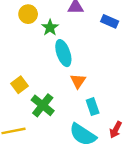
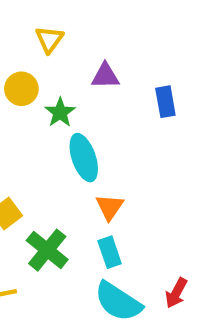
blue rectangle: (110, 21) -> (165, 102), turned 56
cyan rectangle: (93, 107) -> (110, 252), moved

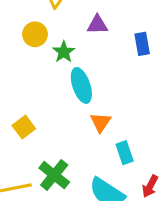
green cross: (47, 250) -> (54, 175), moved
cyan rectangle: (110, 252) -> (125, 153), moved

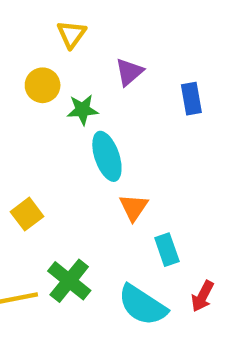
purple triangle: (97, 25) -> (129, 72), turned -40
green star: (64, 52) -> (83, 110), turned 30

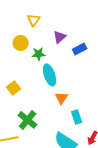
blue rectangle: (191, 99) -> (80, 49), moved, turned 72
yellow square: (27, 214) -> (14, 88), moved
green cross: (69, 281) -> (28, 120), moved

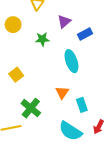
yellow circle: (21, 43) -> (13, 25), moved
cyan ellipse: (50, 75) -> (71, 61), moved
orange triangle: (62, 98) -> (62, 92), moved

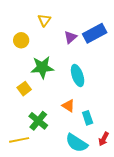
blue rectangle: (85, 34) -> (95, 33), moved, size x1.6
green star: (42, 39) -> (42, 67), moved, size x1.6
orange triangle: (62, 92) -> (68, 106), turned -32

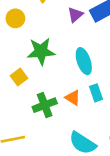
cyan rectangle: (88, 118) -> (96, 93), moved
green cross: (38, 121) -> (45, 105), moved, turned 30

